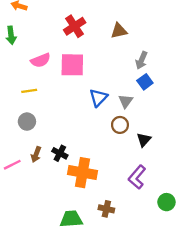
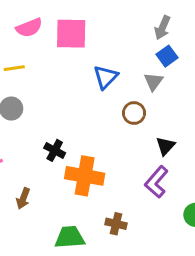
gray triangle: (126, 101) -> (153, 82), moved
black triangle: (144, 140) -> (165, 146), moved
brown arrow: (36, 154) -> (23, 198), moved

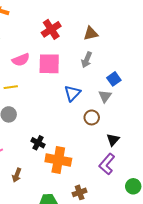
gray arrow: (162, 28) -> (87, 60), moved
brown cross: (116, 224) -> (80, 192), turned -32

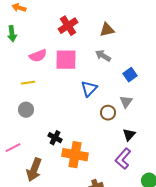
gray arrow: (87, 60) -> (103, 56), turned 98
gray triangle: (105, 96) -> (126, 102), moved
brown arrow: (17, 175) -> (34, 170), size x1.6

